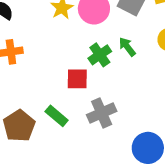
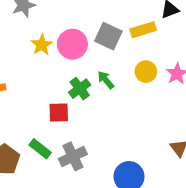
gray cross: (102, 113) -> (73, 156), moved

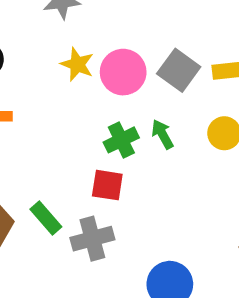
yellow star: (42, 45) -> (77, 64), turned -30
red square: (59, 112) -> (107, 185), moved

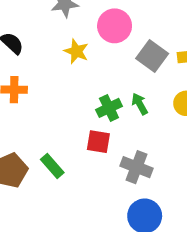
pink circle: (123, 72) -> (115, 26), moved
gray cross: (92, 239) -> (136, 167), moved, turned 36

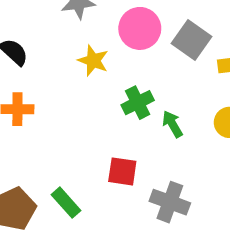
gray square: (152, 56) -> (191, 40), moved
green cross: (109, 108) -> (138, 103), moved

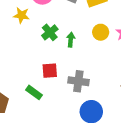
green arrow: (172, 124) -> (71, 40), turned 48
green rectangle: (66, 203) -> (34, 92), moved

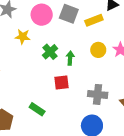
red square: (50, 71) -> (62, 82), moved
gray cross: (78, 81) -> (98, 94), moved

